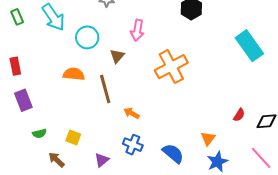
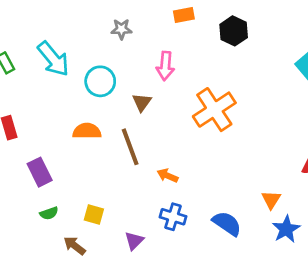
purple rectangle: (23, 100) -> (40, 172), moved

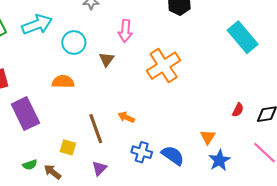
cyan arrow: (53, 59) -> (37, 25), turned -72
brown line: (130, 147) -> (96, 129), moved
purple rectangle: (40, 172) -> (25, 114), size x1.4
green semicircle: (49, 213) -> (30, 165), moved
blue cross: (173, 217) -> (142, 152), moved

